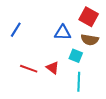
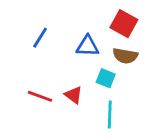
blue line: (16, 30) -> (40, 38), moved

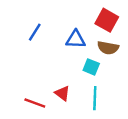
red triangle: (74, 95) -> (62, 93), moved
red line: (40, 96) -> (35, 103), moved

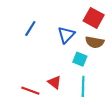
blue triangle: (76, 39) -> (66, 35), turned -48

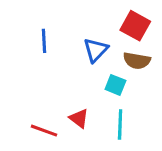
blue line: (30, 28) -> (44, 41), turned -35

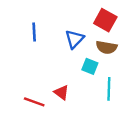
cyan line: (120, 124) -> (109, 89), moved

